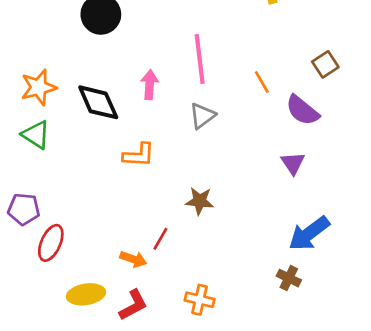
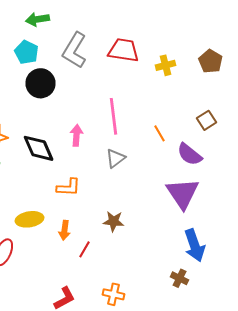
purple triangle: (293, 163) -> (182, 193), size x1.8
blue arrow: (309, 233) -> (194, 245), turned -72
orange arrow: (133, 259) -> (64, 230), moved, turned 78
yellow ellipse: (86, 294) -> (30, 219), moved

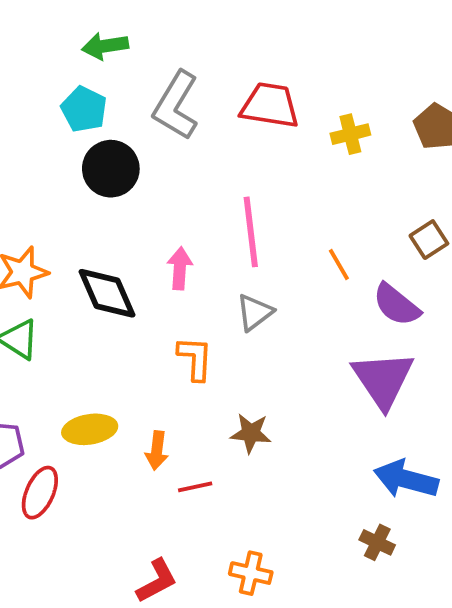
orange L-shape: (68, 187) -> (195, 358), moved, turned -90
blue arrow: (194, 245) -> (406, 479), turned 124
red line: (84, 249) -> (195, 487), turned 48

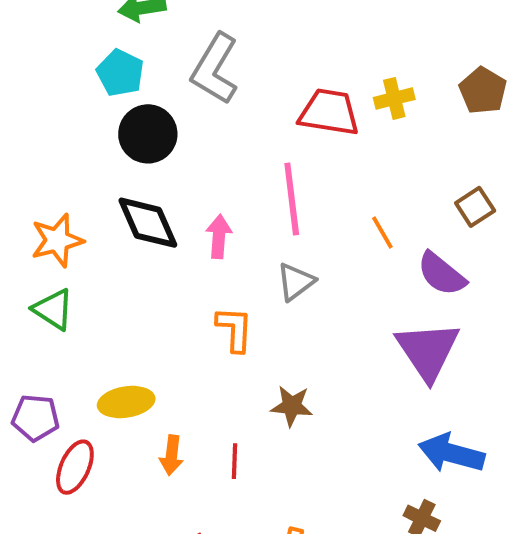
red trapezoid: (270, 105) -> (329, 112), moved
black diamond: (107, 293) -> (148, 223), moved
orange arrow: (157, 450) -> (171, 455), moved
red line: (195, 487) -> (235, 461), turned -76

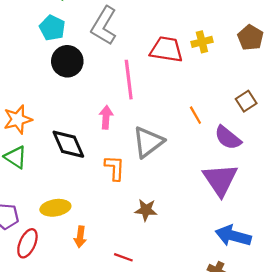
pink line: (292, 199) -> (129, 80), moved
black diamond: (148, 223) -> (68, 144), moved
gray triangle: (296, 282) -> (148, 142), size x1.5
red line: (235, 461) -> (123, 257), moved, turned -72

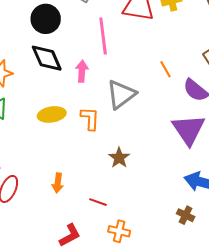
black diamond: (68, 144) -> (47, 58), moved
yellow ellipse: (55, 208) -> (52, 114), moved
brown star: (146, 210) -> (119, 158), turned 30

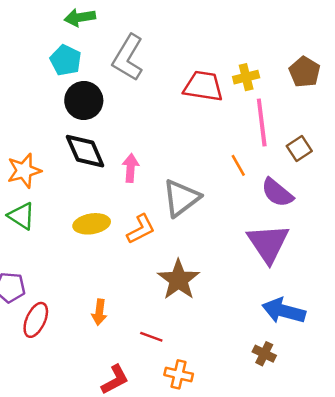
pink line: (103, 36) -> (262, 123), moved
orange L-shape: (90, 119) -> (141, 229), turned 60
brown star: (119, 158) -> (179, 280), size x1.5

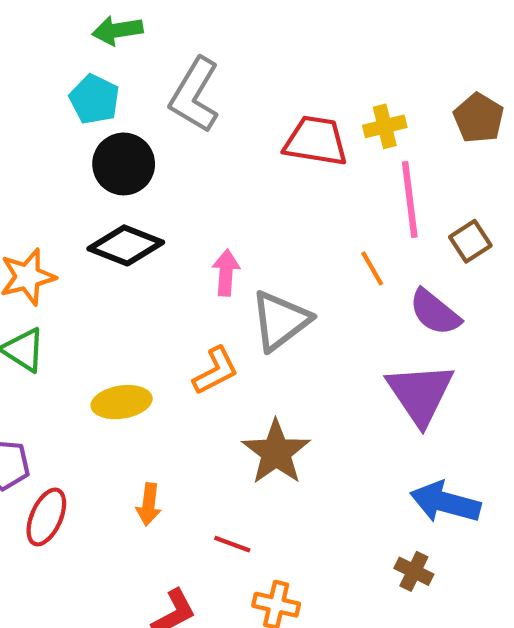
black diamond: (85, 151) -> (126, 245), turned -45
pink arrow: (131, 168) -> (226, 273), moved
yellow ellipse: (92, 224) -> (122, 402), moved

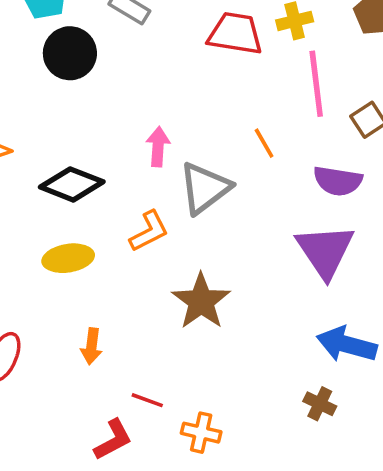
black diamond: (126, 245) -> (72, 184), moved
orange line: (372, 268) -> (264, 143), moved
purple semicircle: (435, 312) -> (338, 181), turned -30
red line: (232, 544) -> (147, 400), moved

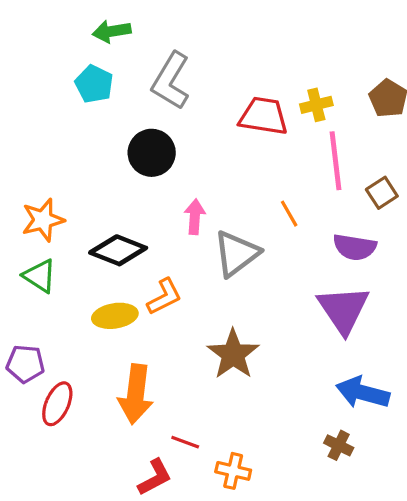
black circle: (70, 53) -> (152, 153), moved
orange L-shape: (149, 231) -> (164, 297), moved
orange arrow: (91, 346) -> (136, 394), size x1.8

